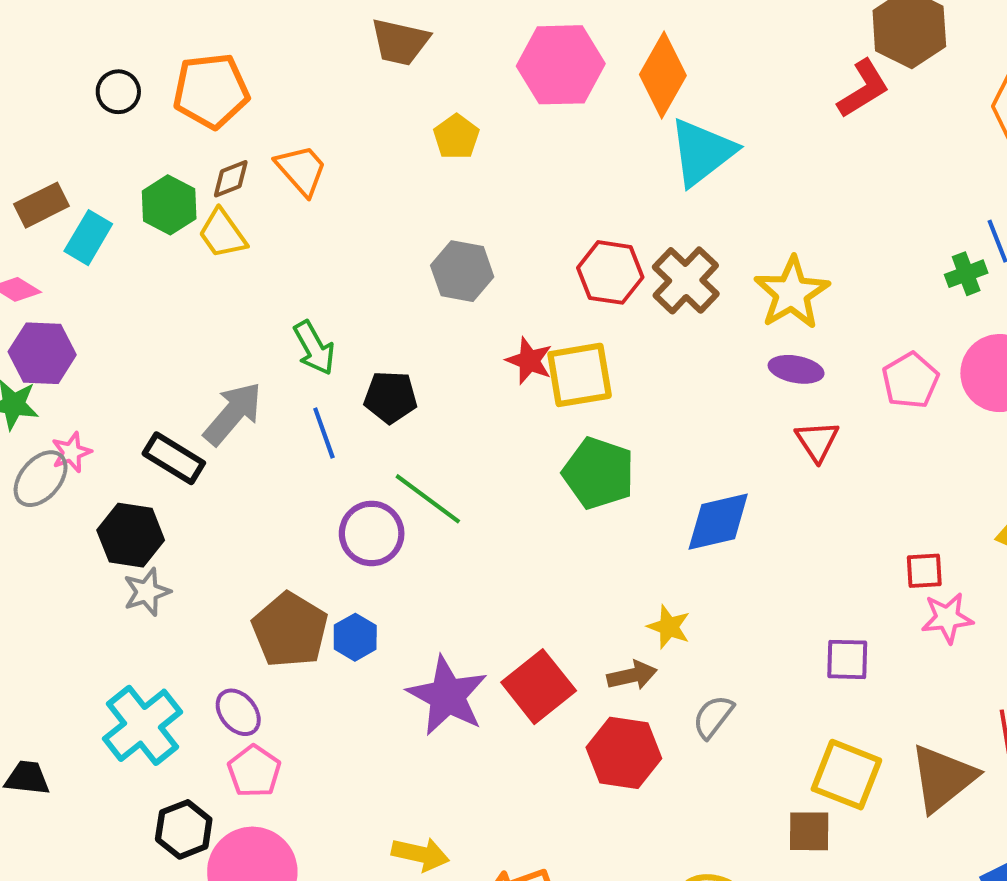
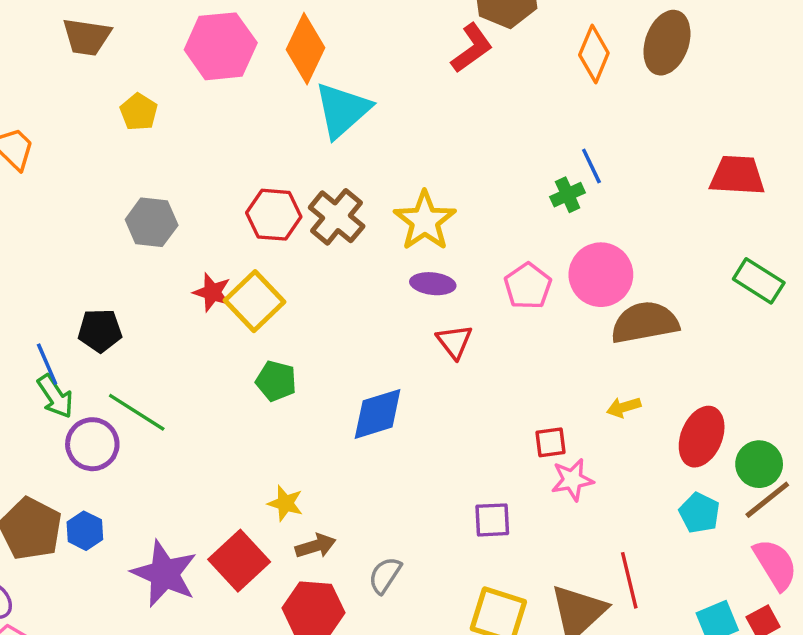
green arrow: (314, 348) -> (55, 396), moved
yellow square: (580, 375) -> (255, 301), turned -30
green pentagon: (599, 473) -> (276, 381), size x0.7
yellow star: (669, 627) -> (285, 503), moved

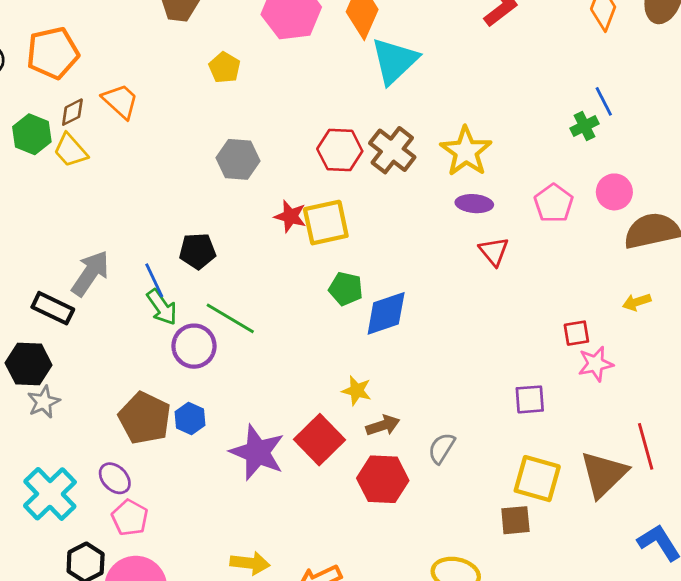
pink circle: (601, 275) -> (614, 192), size x0.7
yellow square: (255, 301) -> (326, 223), turned 33
blue diamond: (378, 414) -> (386, 313), moved

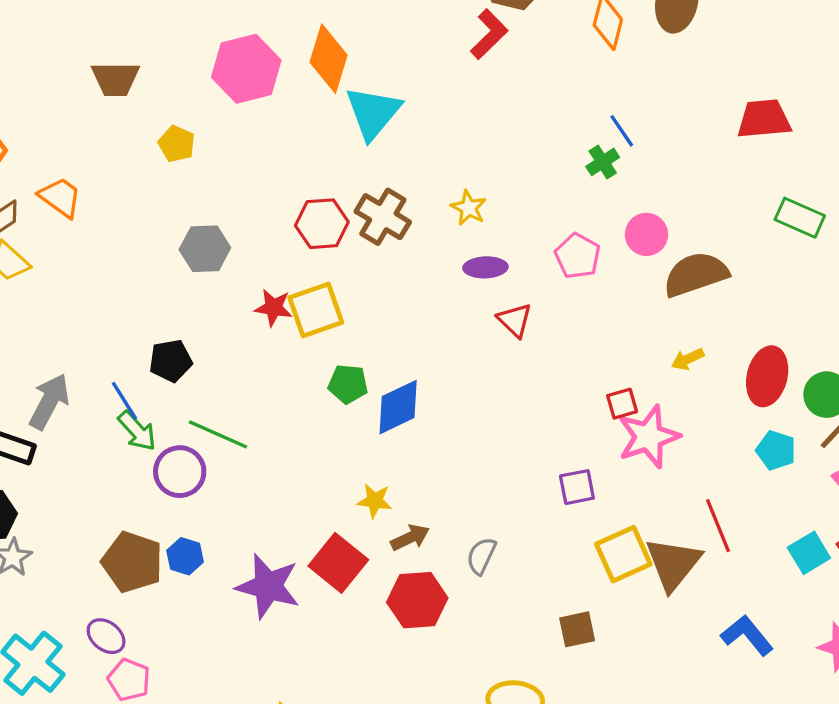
yellow star: (466, 151) -> (469, 208), size x0.6
pink star: (596, 364) -> (648, 437), size x1.5
yellow square: (537, 479) -> (623, 554), moved, turned -33

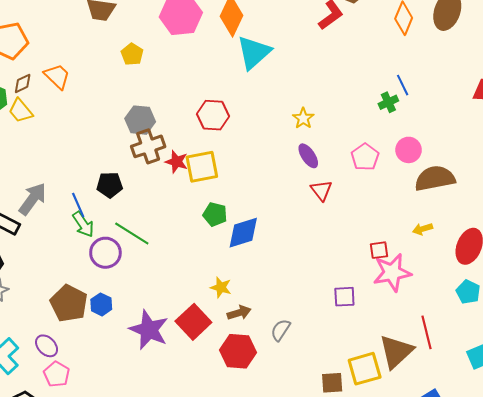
brown cross: (383, 217) -> (148, 146), moved, turned 32
purple ellipse: (485, 267) -> (308, 156), turned 50
yellow square: (623, 554) -> (365, 369), moved

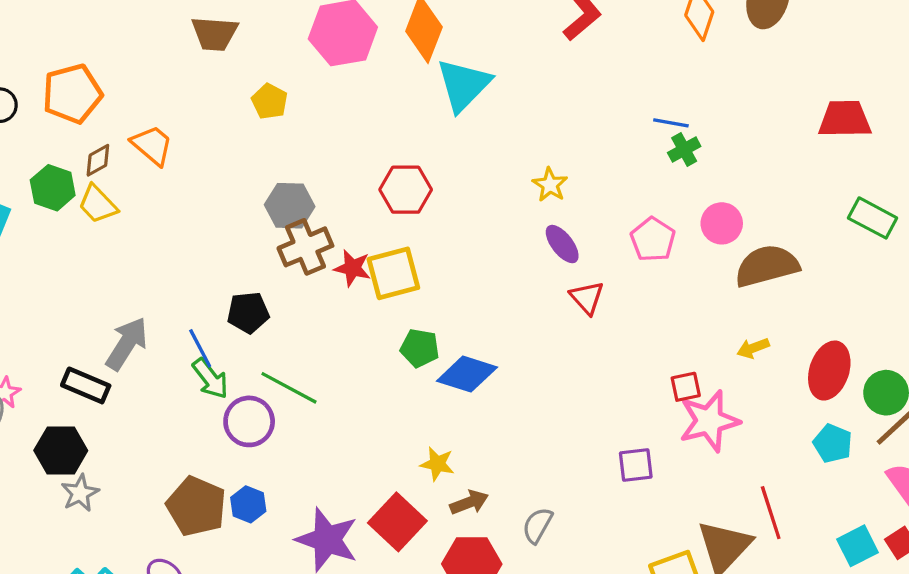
blue line: (403, 85) -> (671, 123), moved, turned -50
blue diamond: (243, 233) -> (467, 374), turned 39

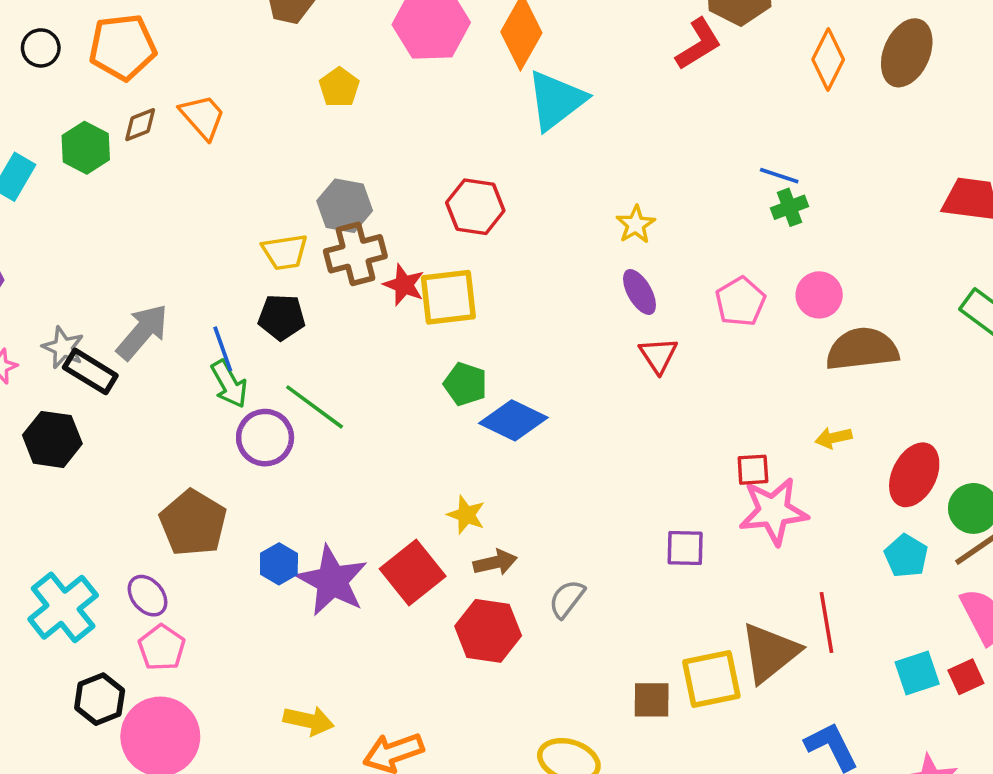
yellow trapezoid: (98, 204) -> (285, 252), moved, turned -63
gray star: (80, 493) -> (63, 348), moved, turned -30
blue hexagon: (248, 504) -> (279, 564), moved

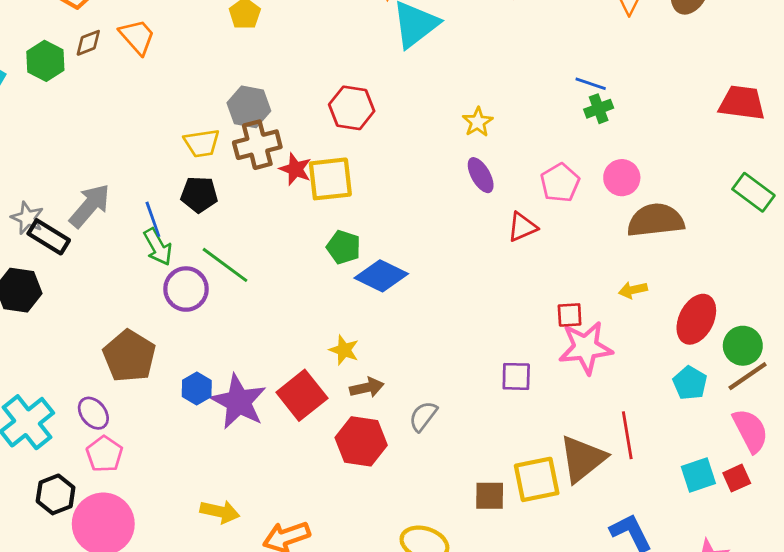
red triangle: (658, 355) -> (522, 227), moved, turned 40

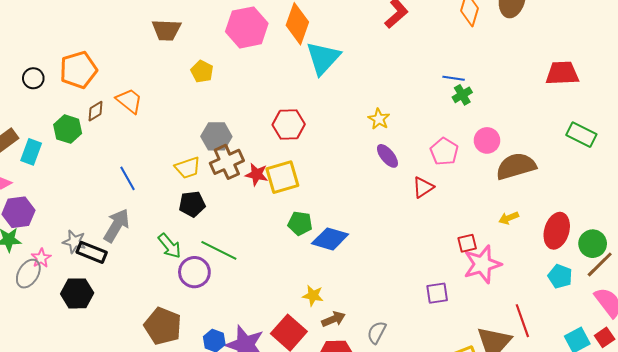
blue line: (153, 219) -> (127, 178), moved

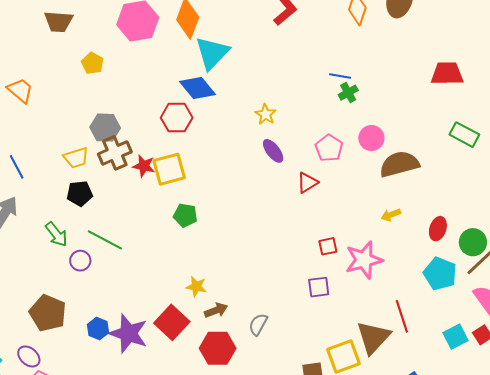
red ellipse: (557, 231) -> (438, 229), size x0.7
blue diamond: (330, 239) -> (198, 88), moved, turned 33
red square: (467, 243) -> (328, 246), moved
purple circle: (194, 272) -> (80, 261), size x0.7
cyan pentagon: (560, 276) -> (440, 274), size x1.4

